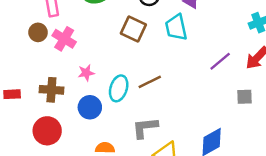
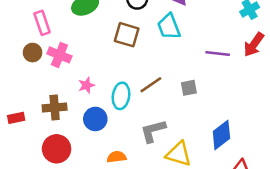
purple line: (220, 61) -> (218, 54), turned 55
gray square: (244, 97) -> (189, 88), moved

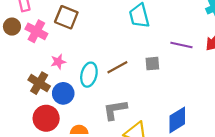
brown square: (127, 35) -> (66, 17), moved
gray square: (189, 88) -> (152, 64), moved
brown cross: (55, 107) -> (39, 83), moved, turned 30
red circle: (57, 149) -> (46, 118), moved

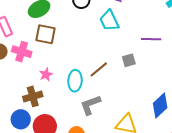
brown cross: (39, 83) -> (33, 96), turned -36
blue circle: (63, 93) -> (21, 119), moved
gray L-shape: (115, 110) -> (90, 105), moved

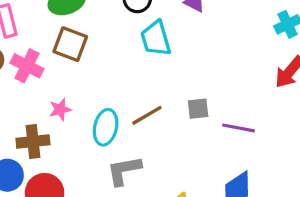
cyan trapezoid: (109, 21) -> (156, 38), moved
purple line: (151, 39) -> (238, 128), moved

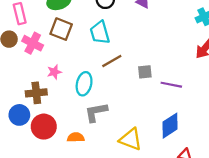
cyan trapezoid: (156, 38) -> (100, 33), moved
brown line: (147, 115) -> (112, 61), moved

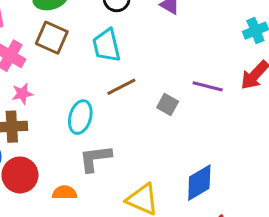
pink star: (54, 72) -> (22, 94), moved
gray square: (145, 72) -> (168, 105), turned 32
purple line: (171, 85) -> (208, 86), moved

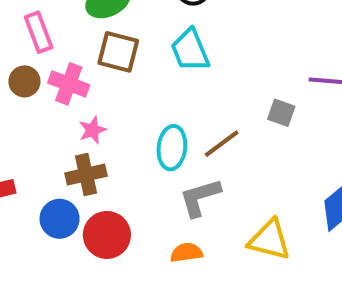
brown line: (121, 87) -> (222, 144), moved
orange semicircle: (65, 193) -> (186, 253), moved

